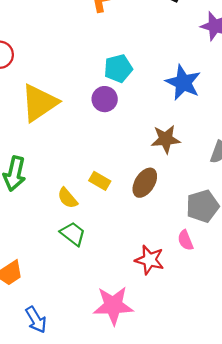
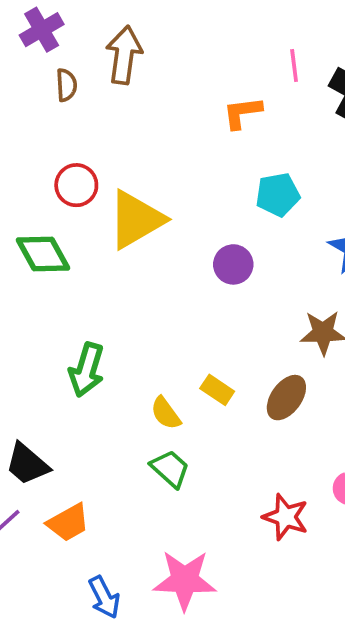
cyan pentagon: (118, 68) -> (278, 195), moved
yellow triangle: (39, 103) -> (136, 220), moved
pink star: (113, 306) -> (185, 580), moved

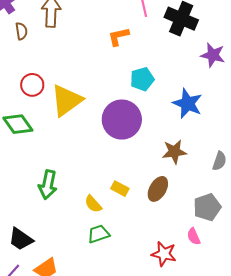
purple circle: (233, 264) -> (122, 120), size x1.8
green trapezoid: (170, 469) -> (99, 234), turned -55

